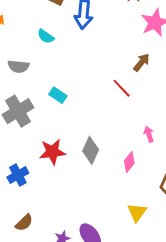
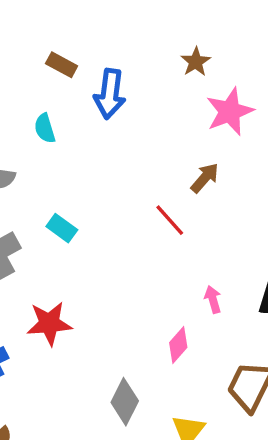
cyan semicircle: (46, 36) -> (45, 128), turned 36
gray diamond: (91, 150) -> (125, 402), moved

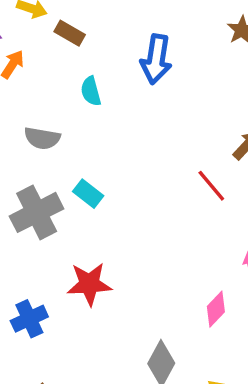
brown rectangle: (62, 65) -> (70, 33), moved
cyan rectangle: (62, 228) -> (88, 194), moved

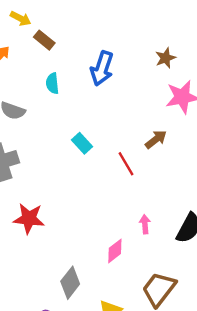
cyan rectangle: (88, 194) -> (82, 143), moved

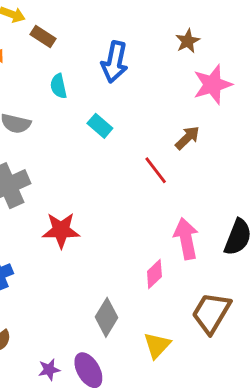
cyan rectangle: (82, 143) -> (100, 126), moved
red star: (29, 218) -> (61, 230), moved
pink arrow: (145, 224) -> (186, 239), size x1.8

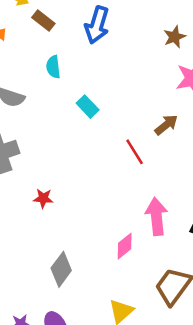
blue arrow: (115, 62) -> (97, 25), moved
red star: (61, 230) -> (43, 198), size x0.6
gray diamond: (106, 317) -> (61, 269), moved

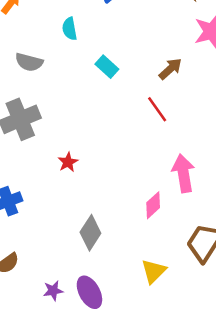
brown arrow: (166, 125) -> (170, 69), moved
red star: (43, 198) -> (68, 162), turned -30

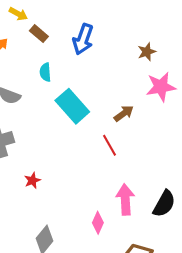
cyan rectangle: (107, 67) -> (72, 106), size x1.8
pink diamond: (153, 205) -> (98, 223), turned -30

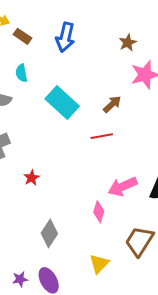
cyan semicircle: (45, 72) -> (21, 73), moved
red line: (109, 145) -> (102, 136), turned -65
pink arrow: (125, 200) -> (123, 187), turned -104

